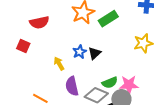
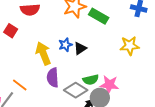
green rectangle: (108, 19) -> (99, 16), turned 54
yellow arrow: (59, 64) -> (43, 53), size x1.6

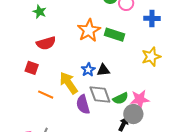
black triangle: (80, 48) -> (103, 70), turned 40
orange line: (20, 85) -> (46, 95), moved
gray diamond: (76, 90) -> (100, 95), moved, turned 50

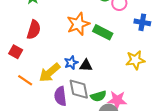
red semicircle: (46, 43) -> (34, 30), turned -66
yellow arrow: (69, 83) -> (50, 73), turned -105

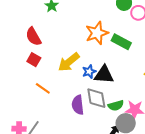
red semicircle: (34, 30) -> (33, 37), moved, turned 132
black triangle: (86, 65) -> (104, 75), size x1.5
yellow arrow: (50, 73) -> (69, 62), moved

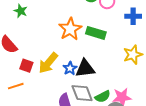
red square: (34, 60) -> (26, 66), moved
orange line: (43, 88) -> (16, 86), moved, turned -42

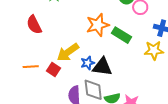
yellow star: (133, 55) -> (154, 50), moved
red square: (26, 66) -> (53, 70), moved

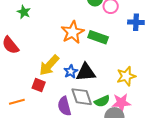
yellow star: (154, 50) -> (126, 76), moved
orange line: (31, 67) -> (17, 102), moved

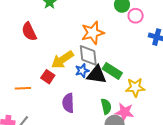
green rectangle: (98, 37) -> (112, 71), moved
gray diamond: (82, 97) -> (88, 55), moved
green semicircle: (102, 101) -> (106, 106), turned -91

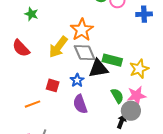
yellow arrow: (62, 60) -> (58, 47), moved
blue star: (82, 71) -> (77, 80), moved

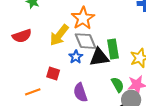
red semicircle: (21, 48) -> (22, 36), turned -66
green rectangle: (112, 60) -> (113, 49), turned 66
blue star: (77, 80) -> (76, 57), moved

